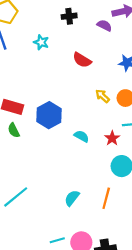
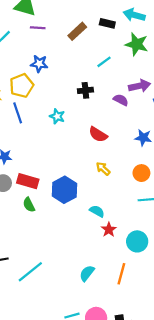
yellow arrow: (102, 96) -> (103, 169), moved
red star: (112, 138) -> (109, 230), moved

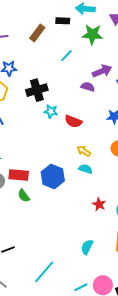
black cross: (85, 90) -> (37, 90), moved, size x1.5
cyan star: (57, 116) -> (51, 111), moved
cyan semicircle: (97, 211) -> (85, 169), moved
cyan line: (30, 272) -> (44, 272), moved

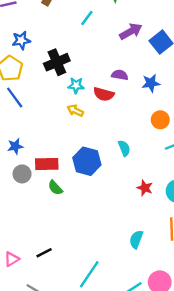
purple semicircle: (88, 87) -> (120, 75), moved
yellow arrow: (84, 151) -> (75, 111), moved
cyan semicircle: (85, 169) -> (124, 148), turned 56

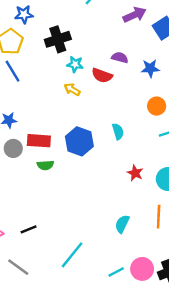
green semicircle: (55, 188) -> (45, 165), turned -56

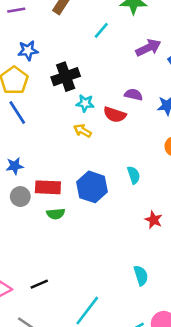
cyan semicircle: (122, 224) -> (141, 276), turned 138

